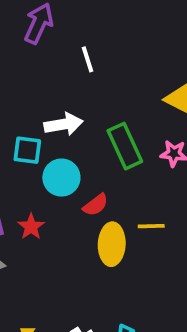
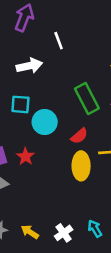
white arrow: (64, 124) -> (29, 66), moved
red semicircle: (96, 205) -> (79, 136), moved

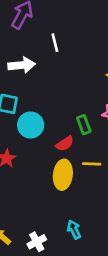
green rectangle: (87, 99) -> (84, 125), moved, size x0.6
cyan arrow: (95, 229) -> (74, 229), moved

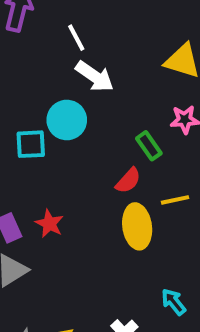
white arrow: (22, 65) -> (95, 76), moved, turned 55
cyan circle: (31, 125) -> (67, 120), moved

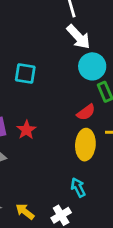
cyan circle: (67, 120) -> (92, 66), moved
cyan arrow: (174, 302) -> (78, 187), moved

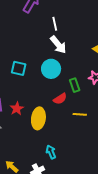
cyan circle: (92, 66) -> (51, 69), moved
yellow ellipse: (85, 145) -> (38, 118), moved

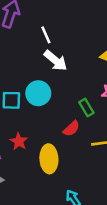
cyan circle: (51, 69) -> (38, 93), moved
red star: (17, 109) -> (19, 141), moved

